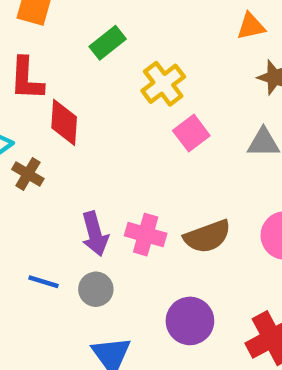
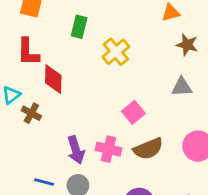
green rectangle: (108, 43) -> (79, 27), turned -35
pink square: (191, 133) -> (133, 112), moved

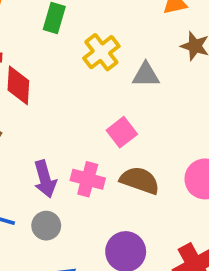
gray triangle: (182, 87) -> (146, 75), moved
brown semicircle: (148, 149) -> (140, 180), turned -140

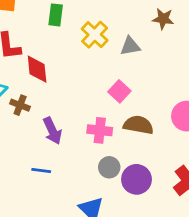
purple arrow: (45, 179) -> (52, 131), moved
gray circle: (46, 226) -> (109, 167), moved

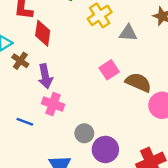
brown semicircle: (138, 125) -> (138, 82), moved
pink cross: (100, 130) -> (53, 104), moved
purple arrow: (52, 131) -> (45, 76), moved

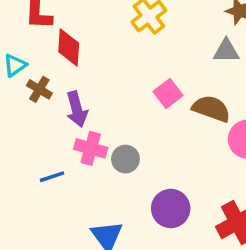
gray triangle: (128, 33) -> (226, 51), moved
blue line: (25, 122) -> (52, 177), turned -35
gray circle: (84, 133) -> (125, 159), moved

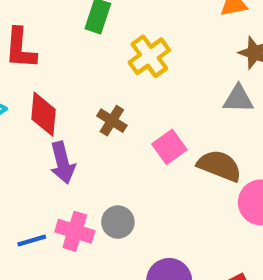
red diamond: (69, 47) -> (44, 114), moved
brown cross: (39, 89) -> (112, 121), moved
pink cross: (91, 148) -> (75, 231), moved

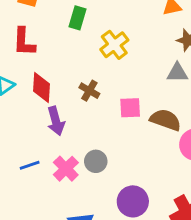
pink square: (169, 147) -> (130, 108), turned 35
pink cross: (75, 231) -> (66, 169), turned 30
blue line: (32, 241) -> (30, 165), moved

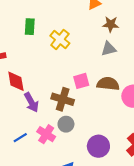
brown cross: (89, 91) -> (63, 99), moved, size x1.5

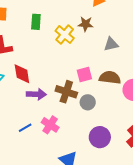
brown star: (111, 24) -> (86, 24), moved
purple arrow: (31, 102) -> (36, 94), turned -60
gray circle: (66, 124) -> (88, 102), moved

